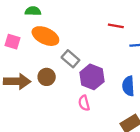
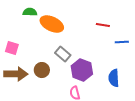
orange ellipse: (45, 36) -> (52, 24), moved
pink square: (13, 42) -> (12, 48), moved

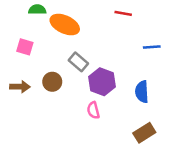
red line: (103, 25) -> (123, 13), moved
pink square: (12, 48) -> (25, 47), moved
brown arrow: (16, 74) -> (20, 87), size x0.7

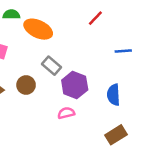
red line: (123, 13) -> (95, 18), turned -56
pink semicircle: (93, 110) -> (66, 113), turned 91

